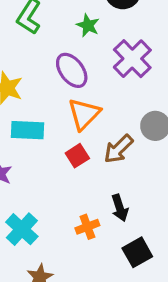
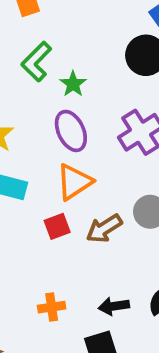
green star: (88, 25) -> (73, 84), moved
black arrow: (120, 208) -> (114, 306), moved, turned 88

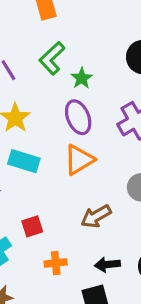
red square: (57, 226) -> (32, 226), moved
brown arrow: (104, 228) -> (96, 216), moved

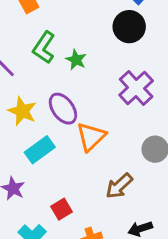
purple ellipse: (78, 117) -> (63, 109), moved
cyan rectangle: (24, 161) -> (40, 150), turned -40

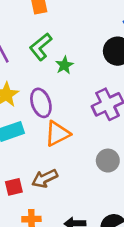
brown arrow: (119, 186) -> (45, 178), moved

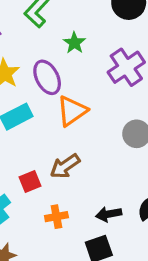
green star: (64, 65) -> (74, 43), moved

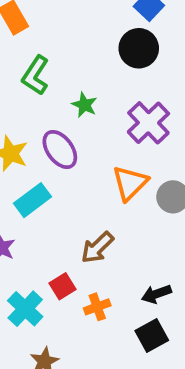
orange triangle: (72, 111) -> (130, 183), moved
red square: (30, 182) -> (62, 286), moved

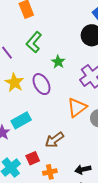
cyan rectangle: (32, 200) -> (21, 120), moved

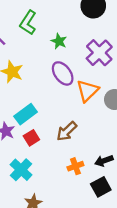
purple ellipse: (41, 84) -> (63, 73), moved
red square: (33, 158) -> (31, 138), moved
orange cross: (50, 172) -> (75, 166), moved

